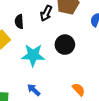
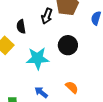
orange semicircle: (79, 89) -> (72, 87), moved

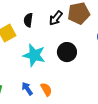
orange semicircle: (72, 87) -> (46, 89), moved

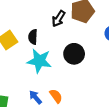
black semicircle: (28, 20) -> (33, 37), moved

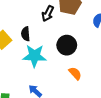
orange semicircle: (56, 96) -> (75, 73), moved

